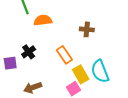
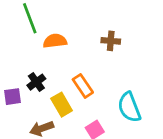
brown cross: (87, 29) -> (111, 41), moved
yellow rectangle: (81, 74) -> (62, 105), moved

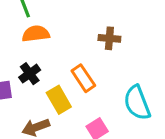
orange semicircle: (55, 41) -> (36, 34), moved
brown cross: (111, 41) -> (109, 38), moved

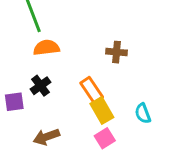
yellow rectangle: (59, 100) -> (102, 111), moved
cyan semicircle: (137, 103) -> (143, 113), size x0.6

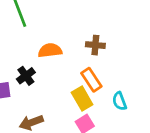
orange semicircle: (46, 48) -> (50, 50), moved
orange rectangle: (92, 90) -> (91, 80), moved

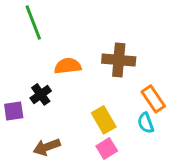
brown cross: (95, 45) -> (119, 60), size x1.5
orange rectangle: (91, 80) -> (153, 99), moved

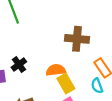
orange semicircle: (68, 66) -> (56, 70), moved

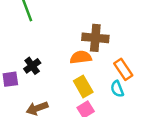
orange semicircle: (56, 70) -> (81, 57), moved

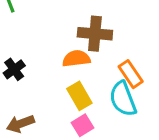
cyan semicircle: (117, 89) -> (123, 99), size x1.6

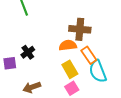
orange rectangle: (131, 74) -> (89, 55), moved

